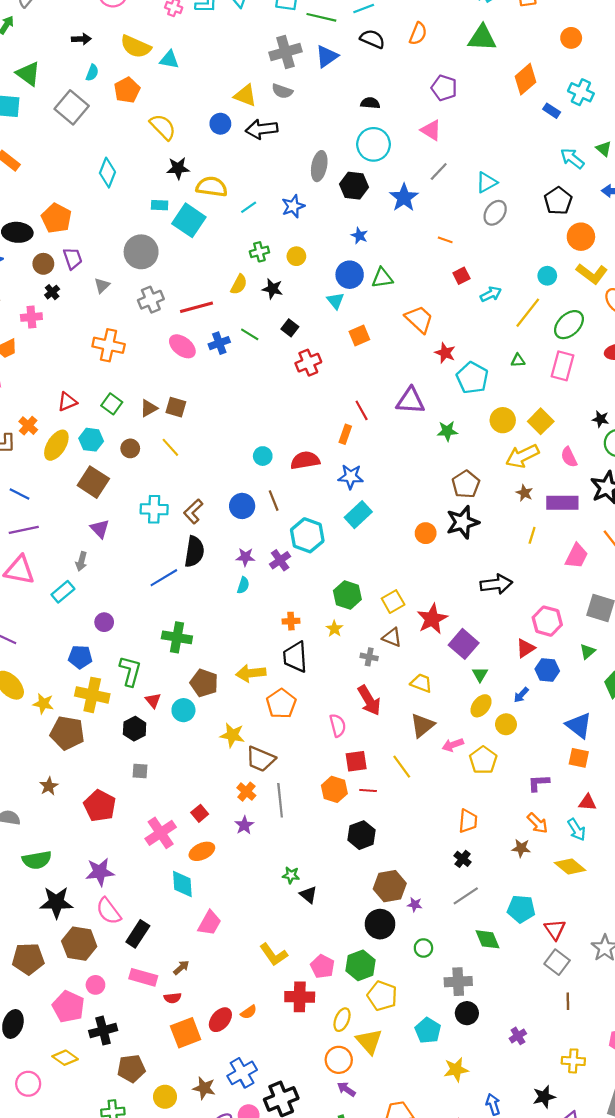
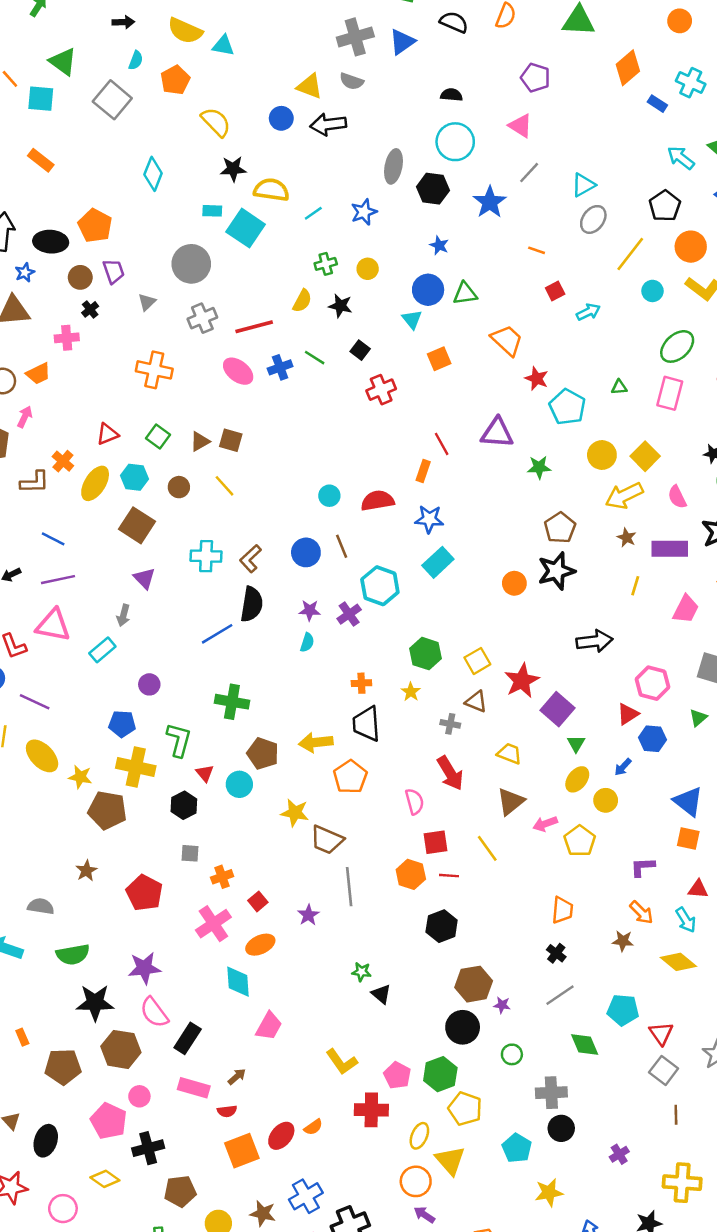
yellow line: (528, 313) -> (630, 254), moved
orange cross: (246, 792) -> (222, 877), moved, turned 30
yellow cross: (573, 1061) -> (682, 1183), size x1.4

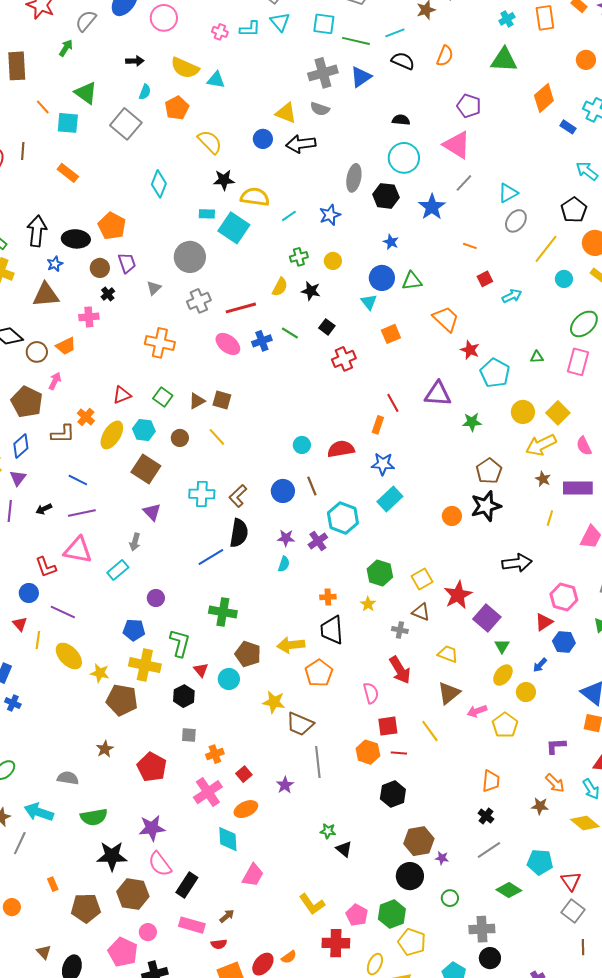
pink triangle: (521, 126) -> (457, 145), size x1.4
green diamond: (585, 1045) -> (509, 890), turned -35

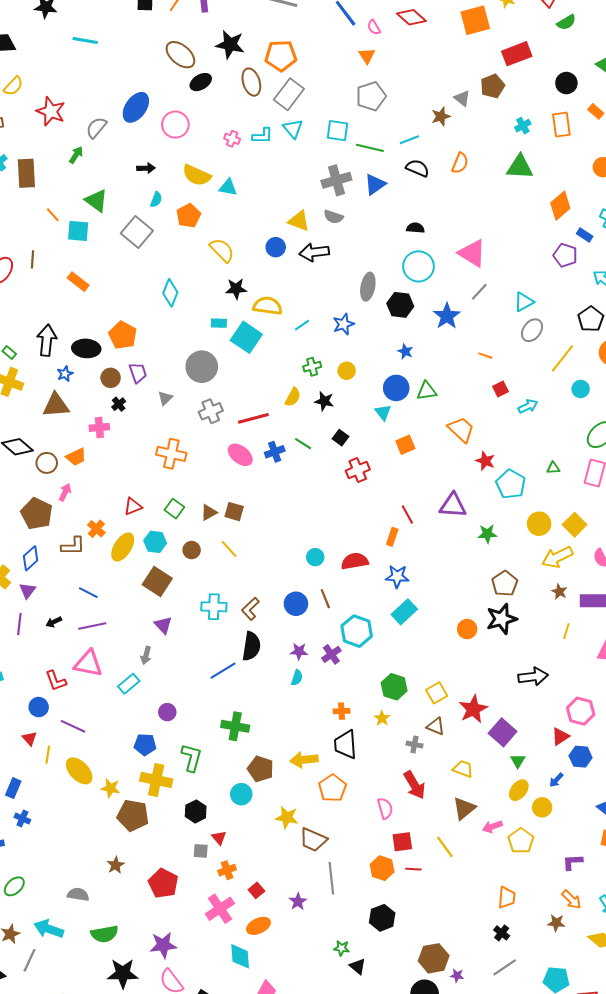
purple pentagon: (469, 106) -> (565, 255), moved
red triangle: (201, 670) -> (219, 838), moved
black hexagon: (393, 794) -> (382, 918), moved

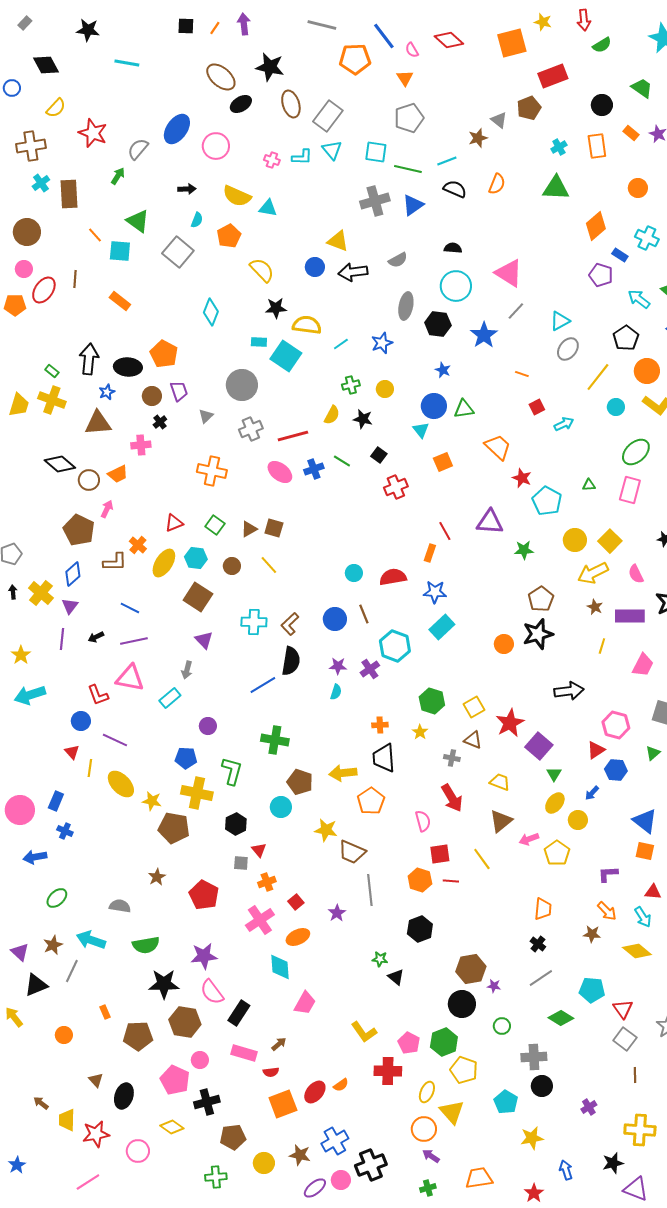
orange pentagon: (281, 56) -> (355, 59), moved
gray semicircle: (333, 217) -> (398, 260), moved, turned -48

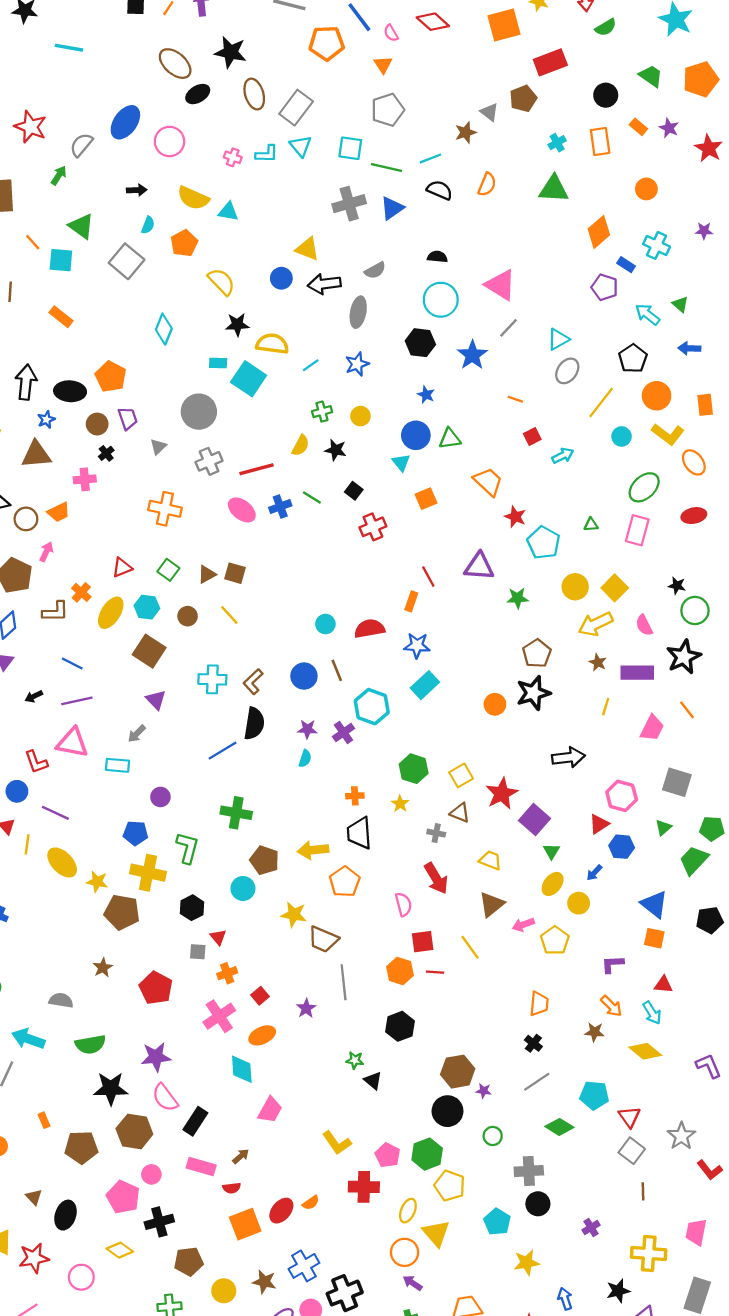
gray ellipse: (406, 306) -> (358, 312), moved
gray arrow: (187, 670) -> (137, 734), turned 30
cyan rectangle: (170, 698) -> (117, 765), turned 45

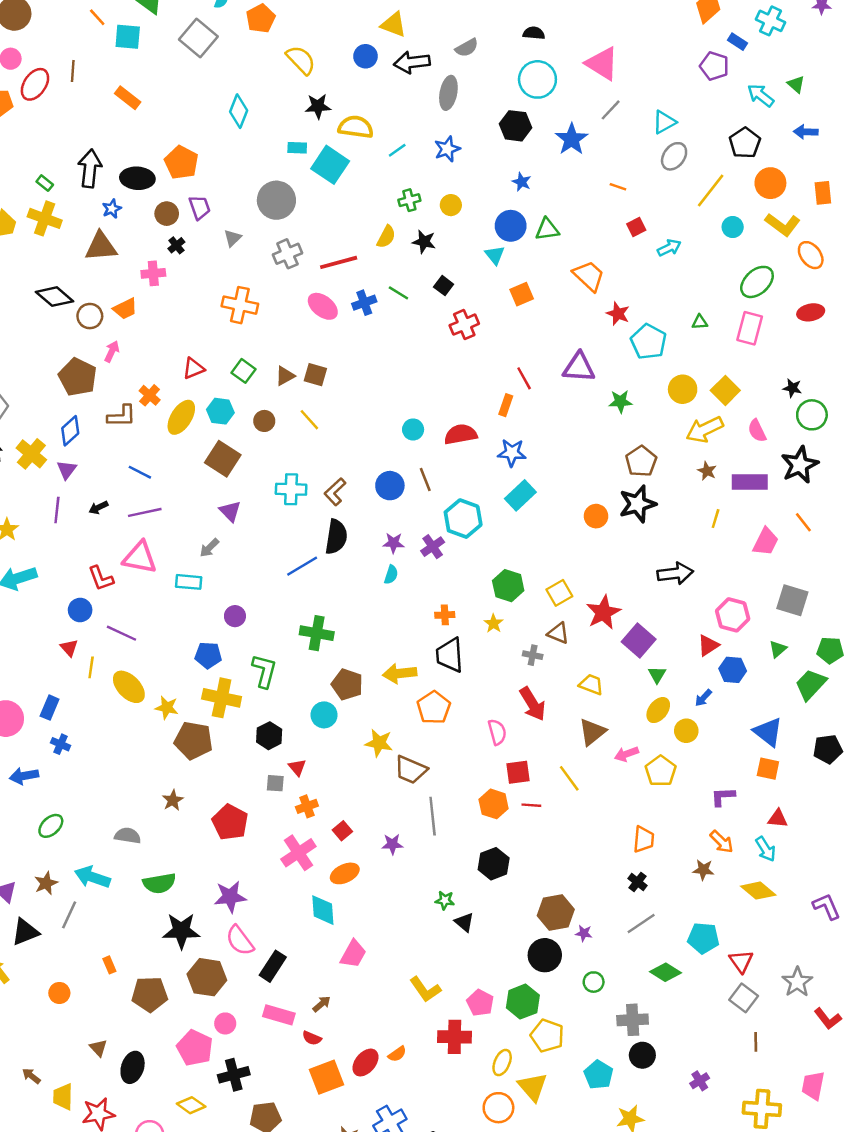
purple star: (306, 1008) -> (392, 844), turned 30
red semicircle: (232, 1188) -> (312, 1038), turned 30

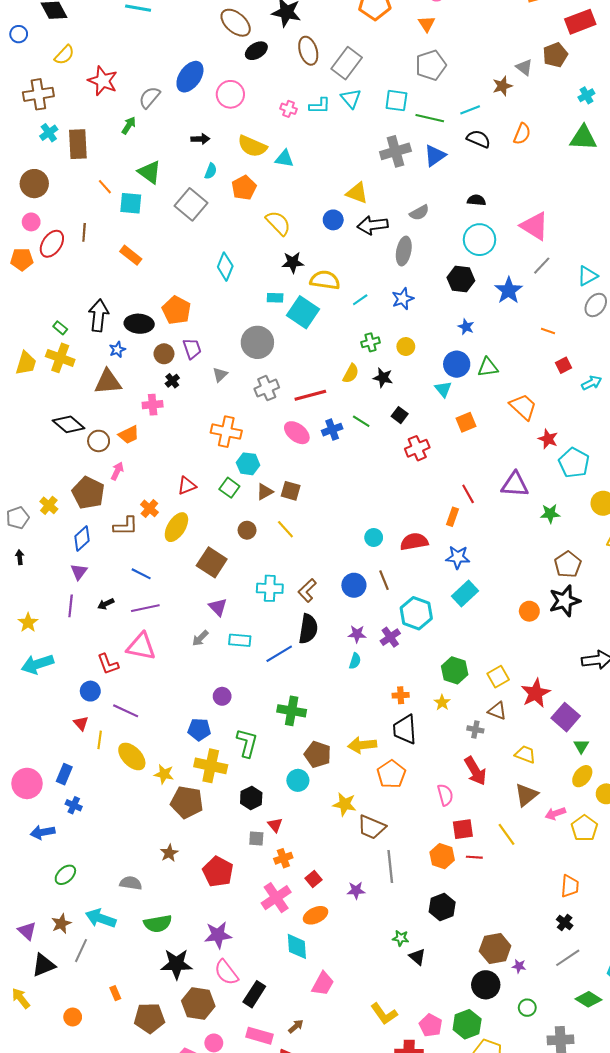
cyan hexagon: (220, 411) -> (248, 464), moved
yellow cross: (31, 454) -> (49, 505), moved, size x0.7
cyan rectangle: (189, 582) -> (240, 640), moved

